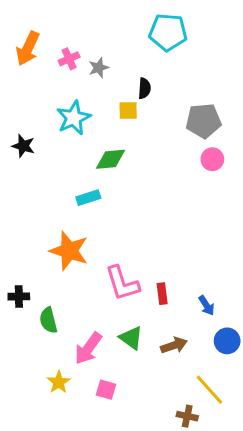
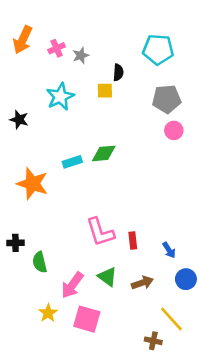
cyan pentagon: (168, 32) -> (158, 49), moved
green diamond: (110, 159) -> (104, 153), moved
orange star: (69, 251) -> (32, 184), moved
pink square: (106, 390) -> (87, 319), size x1.6

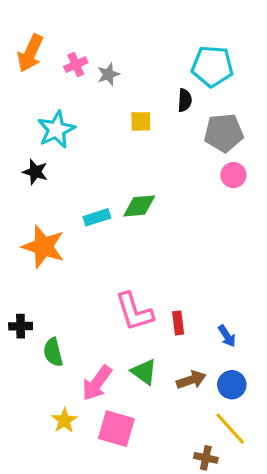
black semicircle: (118, 72) -> (185, 100), moved
cyan star: (60, 97) -> (56, 130), moved
black star: (19, 120) -> (35, 172), moved
blue circle: (186, 279) -> (232, 385), moved

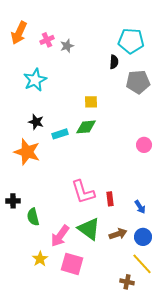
yellow square: (141, 121) -> (91, 102), moved
black star: (35, 172) -> (36, 122), moved
pink circle: (233, 175) -> (144, 145), moved
green triangle: (144, 372) -> (89, 229), size x1.4

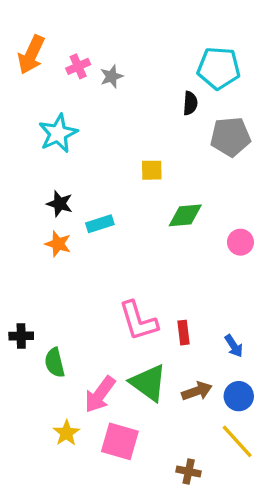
green diamond: (86, 127) -> (185, 215), moved
orange star: (27, 152) -> (58, 244), moved, size x0.6
brown cross: (127, 282) -> (189, 471), moved

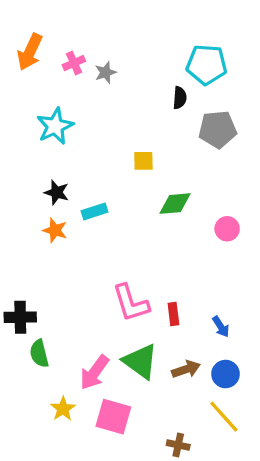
black cross: (21, 336) -> (20, 317), size x1.4
green semicircle: (55, 363) -> (39, 353), moved

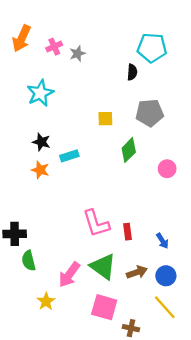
gray pentagon: (218, 129) -> (150, 113), moved
green diamond: (175, 204) -> (129, 150), turned -40
pink square: (113, 417) -> (104, 307), moved

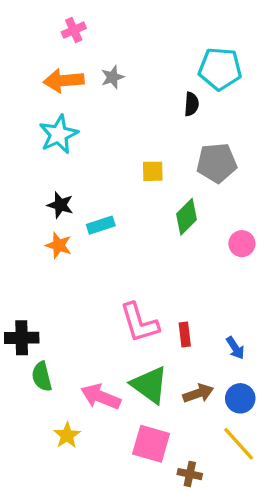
orange arrow: (22, 38) -> (64, 81), moved, turned 60
pink cross: (54, 47) -> (74, 30), moved
pink arrow: (69, 275) -> (101, 397), turned 76

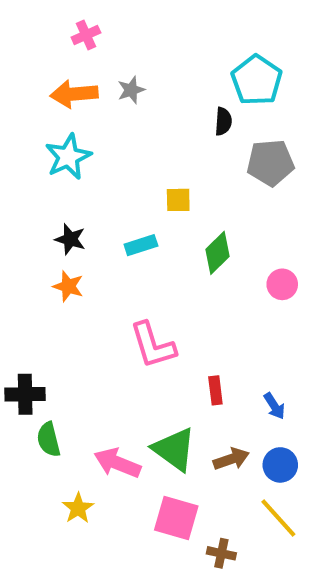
cyan pentagon: (220, 69) -> (257, 80), turned 30
gray pentagon: (217, 163) -> (270, 163), moved
cyan rectangle: (101, 225) -> (141, 245), moved
pink L-shape: (139, 323) -> (153, 345), moved

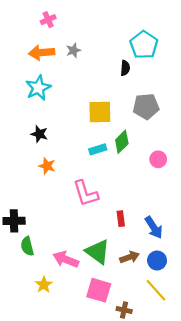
gray pentagon: (270, 163) -> (146, 106), moved
yellow square: (178, 200) -> (100, 112), size x1.6
cyan rectangle: (141, 245) -> (98, 149), moved
orange star: (68, 286) -> (47, 166), moved
blue arrow: (274, 406) -> (154, 227), size x1.5

